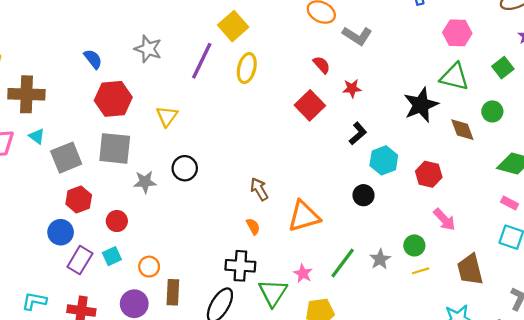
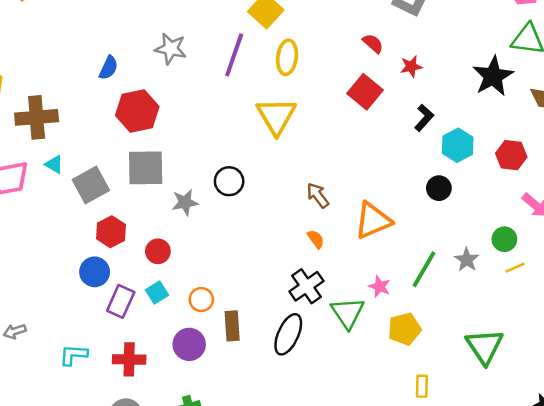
blue semicircle: (93, 59) -> (108, 68), turned 70
yellow triangle: (167, 116) -> (276, 116), moved, size x1.6
black cross: (240, 266) -> (306, 286), turned -32

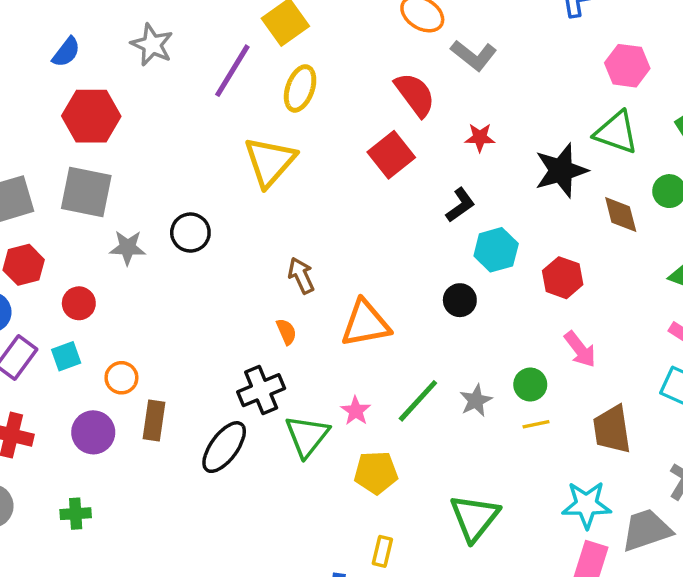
red semicircle: (373, 43) -> (415, 95), size x1.6
red star: (411, 66) -> (480, 138), moved

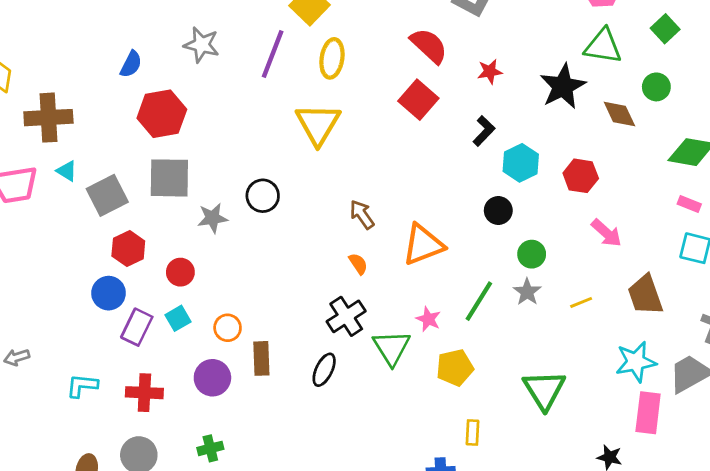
green circle: (530, 385) -> (532, 254), moved
black ellipse: (224, 447) -> (324, 370), size x0.7

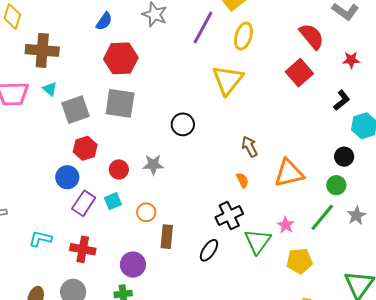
gray star: (212, 218) -> (153, 165), moved
green circle: (532, 254) -> (336, 185), moved
purple circle: (212, 378) -> (133, 265), moved

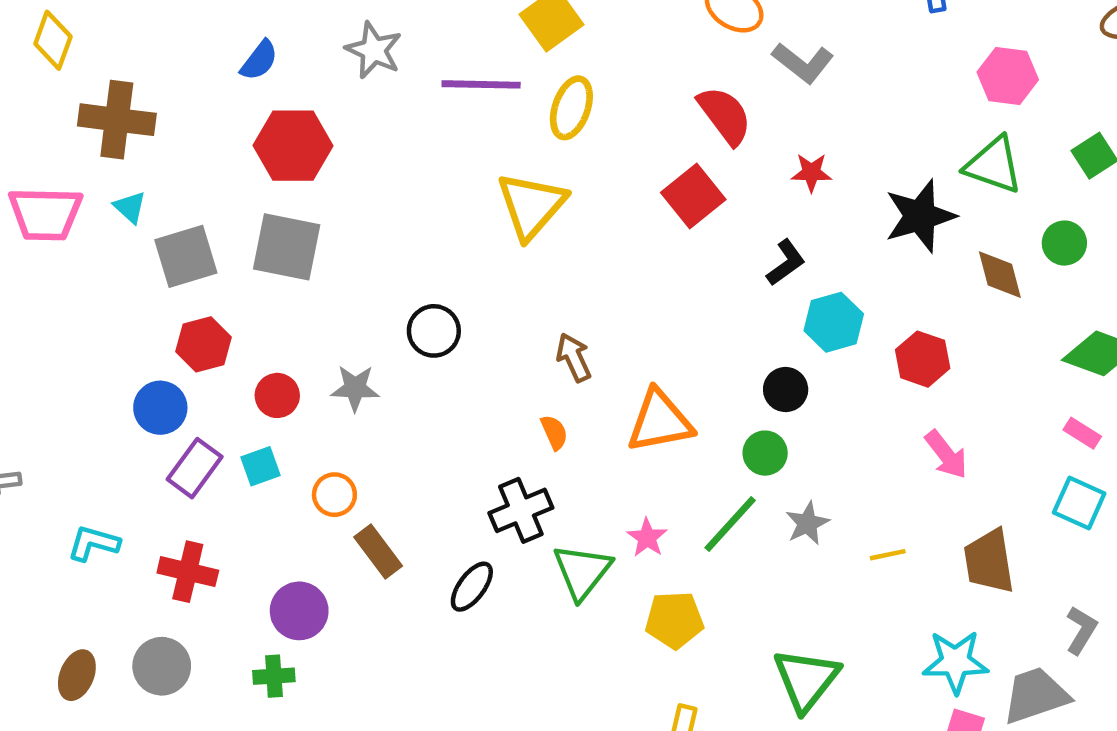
purple line: (203, 27) -> (481, 84), turned 60
black circle: (183, 124) -> (434, 331), moved
brown rectangle: (167, 237) -> (378, 551), turned -45

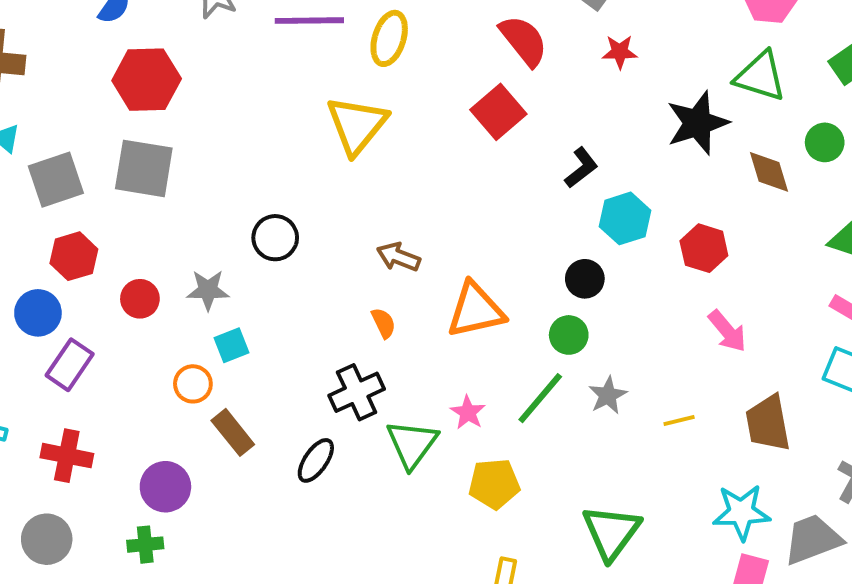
red star: (811, 172) -> (620, 52), moved
brown arrow: (574, 357) -> (398, 257), turned -42
cyan square: (260, 466) -> (231, 345), moved

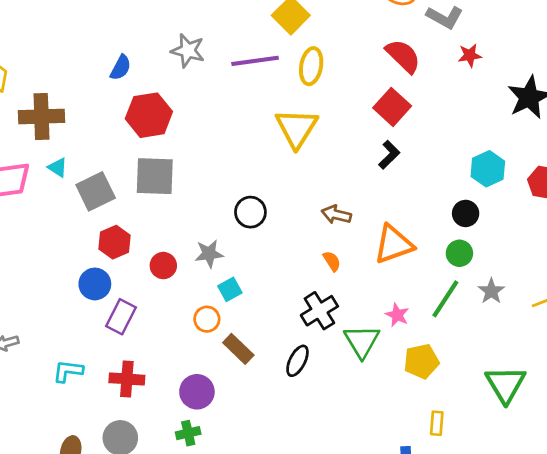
black L-shape: (581, 168) -> (389, 155), moved

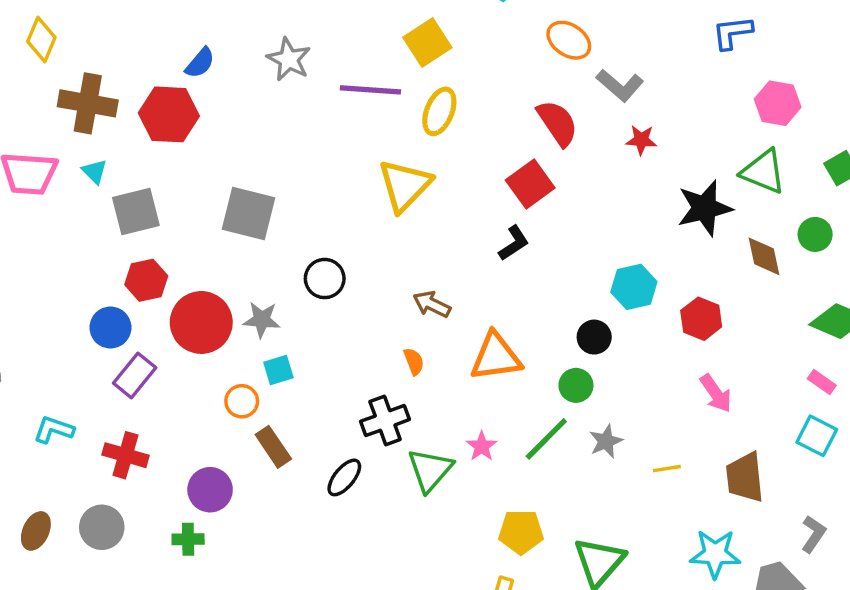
red hexagon: (149, 115) -> (169, 114), moved
gray square: (155, 176) -> (248, 214), moved
red circle: (163, 266) -> (201, 322), size x1.8
yellow pentagon: (421, 361) -> (521, 532), moved

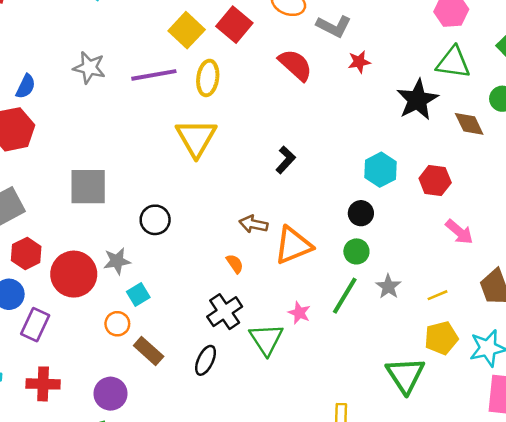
red square: (530, 184) -> (234, 25), moved
brown arrow: (432, 304) -> (253, 224), moved
yellow pentagon: (521, 532) -> (441, 338), moved

